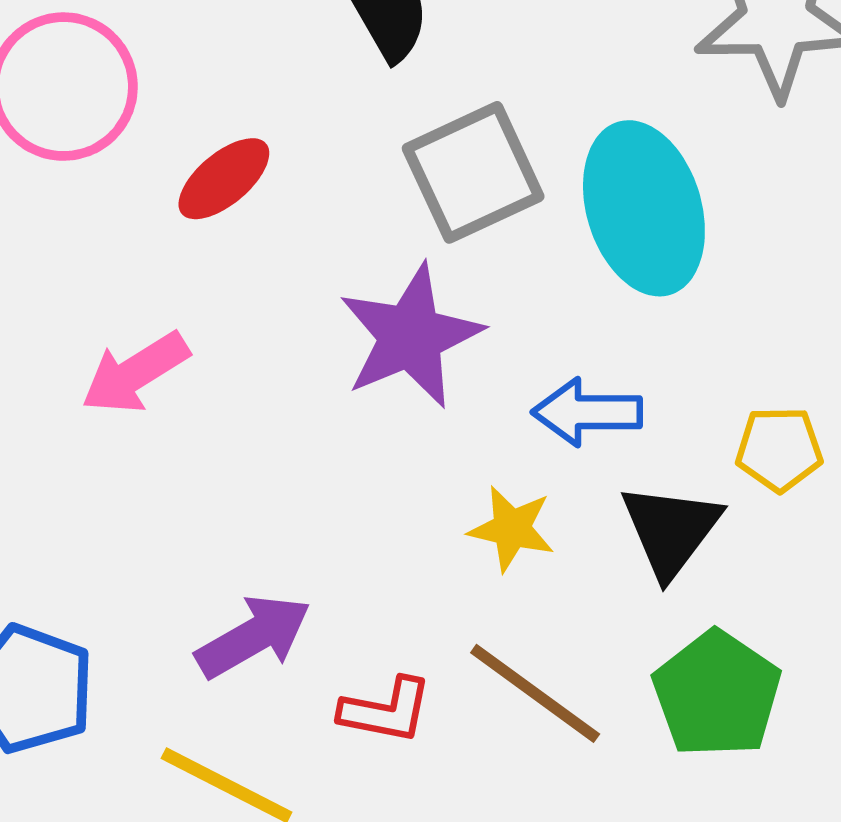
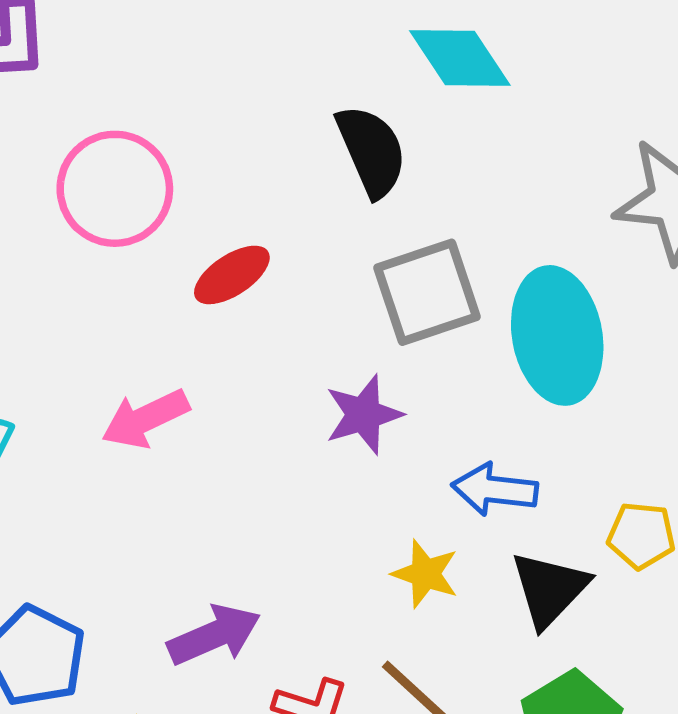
purple star: (411, 336) -> (364, 415), size x0.7

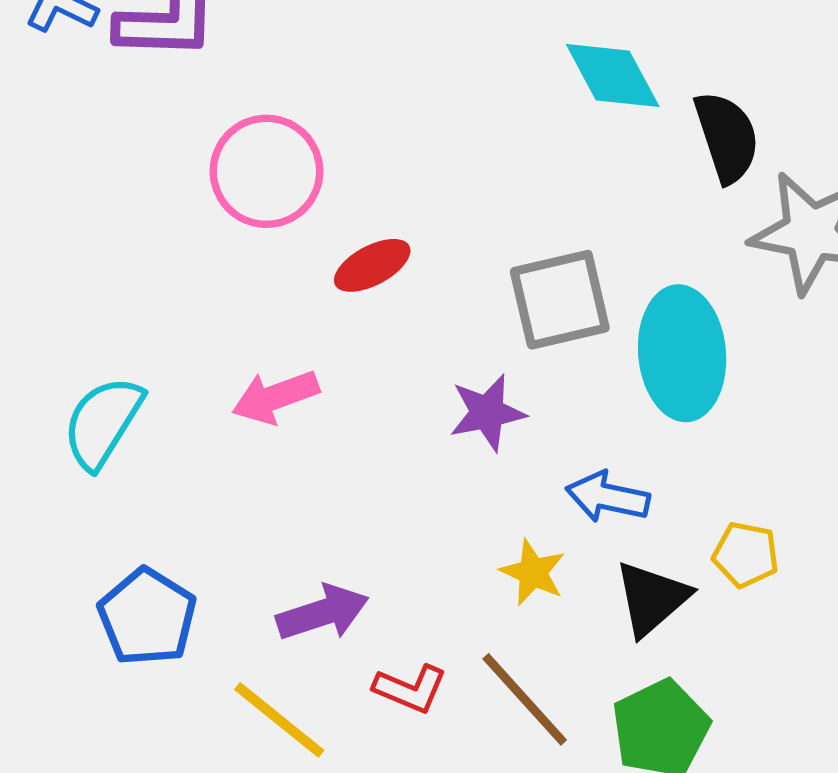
black semicircle: (371, 151) -> (727, 137), moved

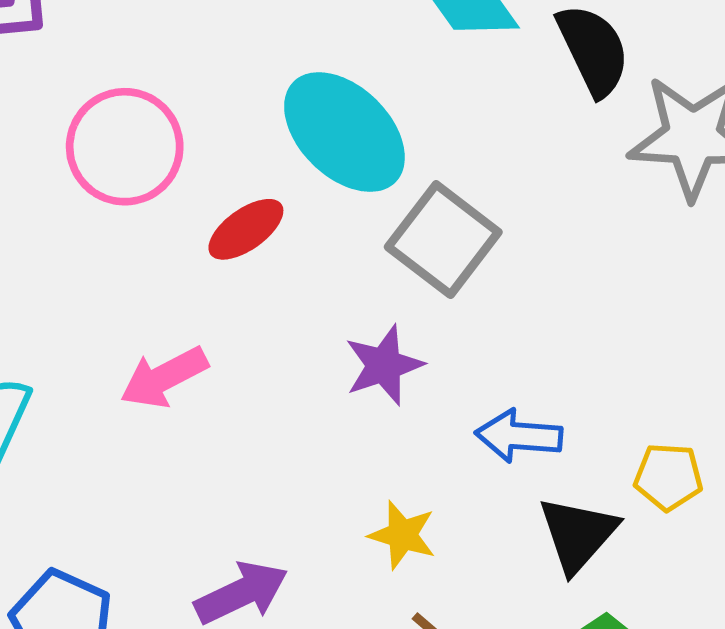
gray square: (560, 300) -> (443, 240), turned -32
cyan ellipse: (682, 353) -> (344, 132), moved, turned -33
yellow star: (533, 572) -> (402, 535), moved

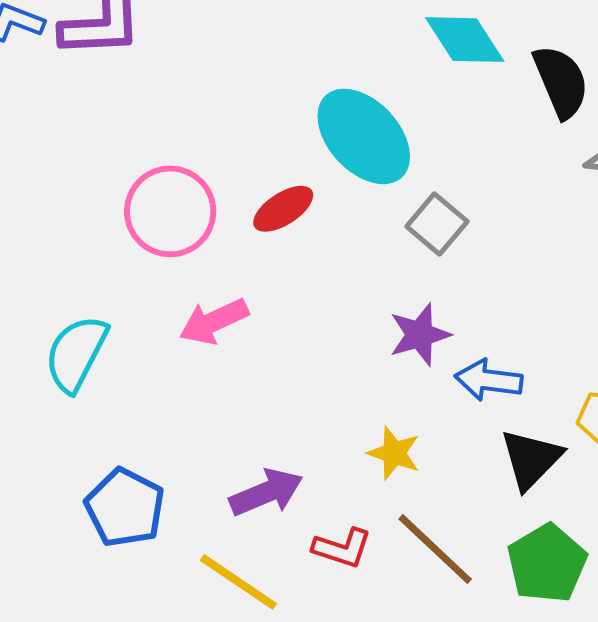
pink circle: (125, 147) -> (170, 211), moved
gray square: (443, 240) -> (437, 224), size x0.7
purple star: (384, 365) -> (420, 335), moved

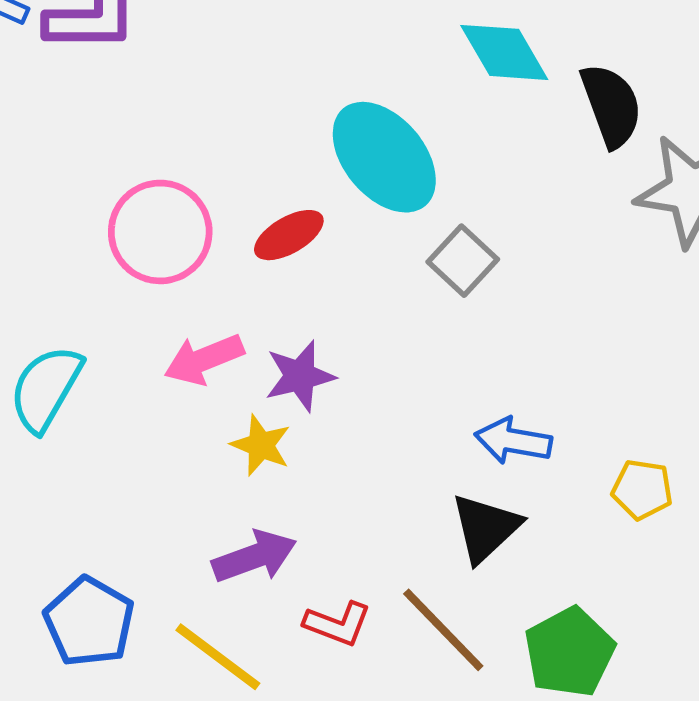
purple star: (420, 335) -> (300, 376), moved
yellow star: (394, 453) -> (261, 445), moved
black triangle: (531, 459) -> (486, 528), moved
blue pentagon: (125, 508) -> (89, 622), moved

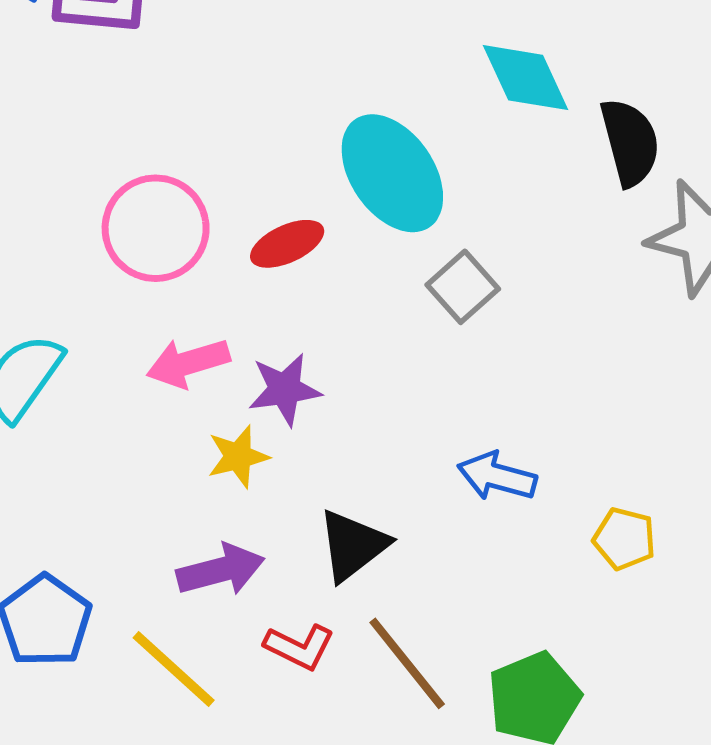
yellow star: (261, 445) -> (238, 456), turned 30
black triangle: (486, 528) -> (353, 545), moved

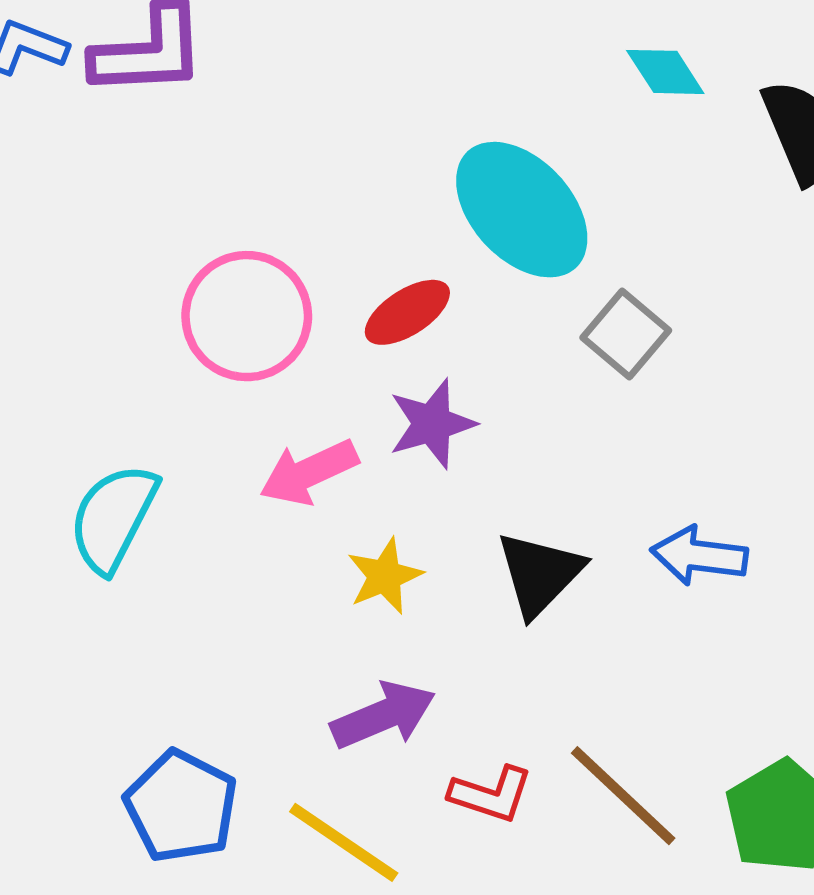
cyan diamond: (526, 78) -> (665, 72), size x0.7
purple star: (285, 389) -> (432, 424), moved
black triangle: (353, 545) -> (540, 574), moved

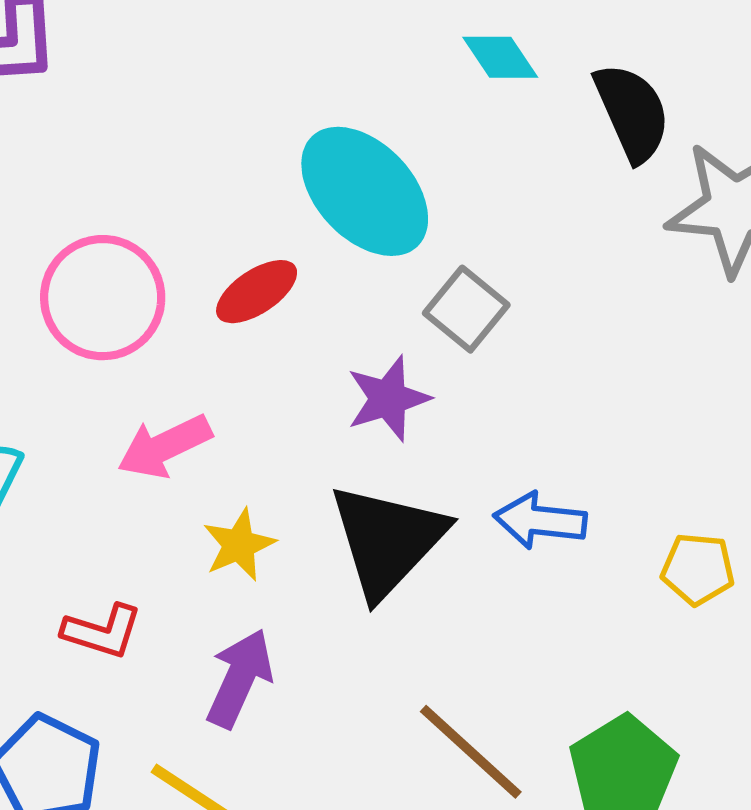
purple star: (432, 424) -> (388, 399), moved
black triangle: (540, 574) -> (387, 540), size x1.4
purple arrow: (383, 715) -> (240, 678), turned -42
red L-shape: (491, 794) -> (102, 631), moved

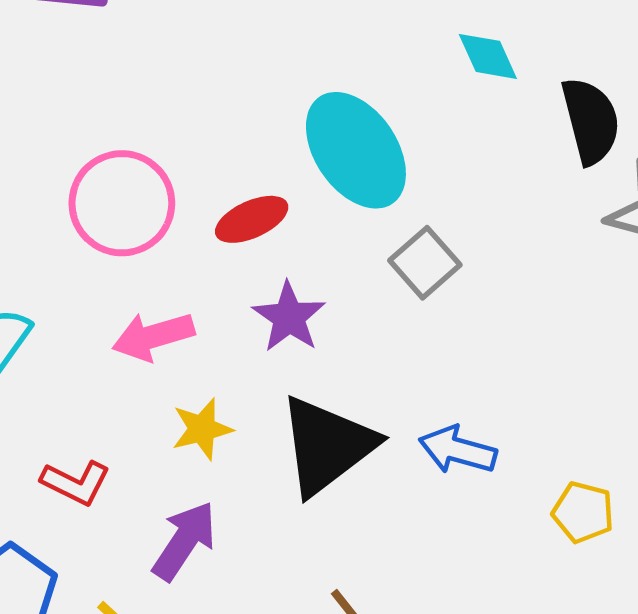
purple star: (388, 399) -> (289, 317), moved, turned -30

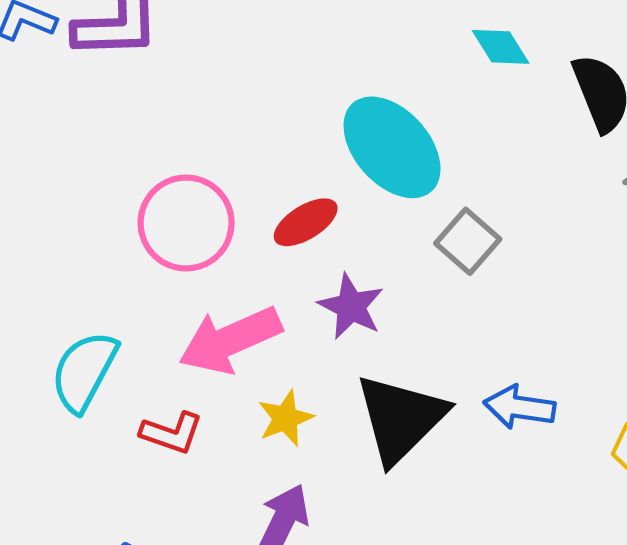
pink arrow: (153, 336) -> (230, 340), size x1.4
red L-shape: (76, 483) -> (172, 433), moved

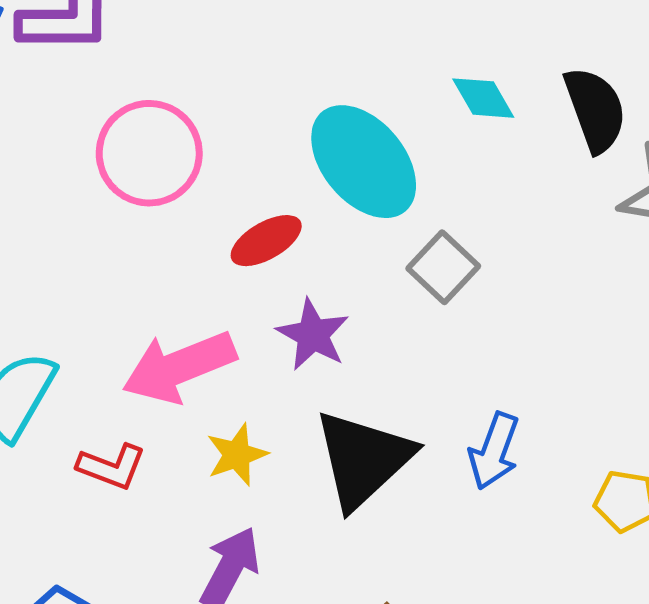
cyan diamond: (501, 47) -> (483, 98), moved
pink circle: (186, 223) -> (149, 153), moved
blue arrow: (520, 407) -> (494, 451), turned -80

